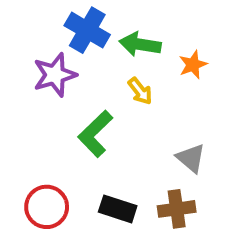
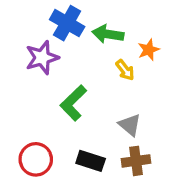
yellow arrow: (140, 91) -> (125, 70), moved
gray triangle: (191, 158) -> (130, 125), moved

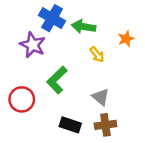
orange star: (149, 50) -> (126, 39), moved
purple star: (42, 58) -> (33, 45), turned -30
red circle: (36, 159) -> (22, 99), moved

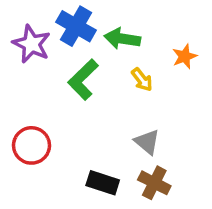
purple star: (33, 45) -> (31, 44), moved
green L-shape: (57, 80) -> (83, 80), moved
brown cross: (105, 125) -> (154, 183), turned 35

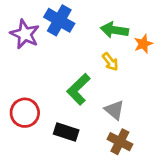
green arrow: (122, 39) -> (114, 30), moved
green L-shape: (83, 80) -> (79, 89), moved
black rectangle: (103, 183) -> (66, 132), moved

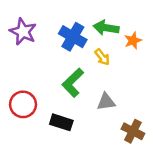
blue cross: (59, 20) -> (73, 37), moved
gray triangle: (114, 110) -> (106, 102), turned -48
brown cross: (120, 142) -> (133, 131), moved

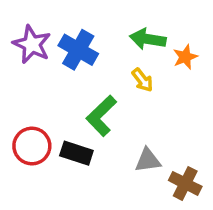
blue cross: (73, 37) -> (78, 50), moved
gray triangle: (106, 102) -> (148, 160), moved
black rectangle: (61, 122) -> (76, 153), moved

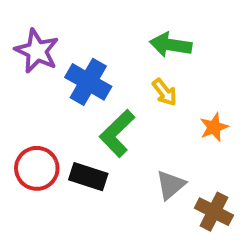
blue cross: (78, 50) -> (88, 82), moved
orange star: (185, 57) -> (214, 127), moved
gray triangle: (148, 160) -> (171, 185), turned -32

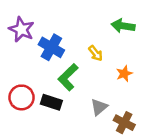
green arrow: (171, 45) -> (123, 26), moved

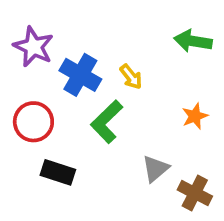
yellow arrow: (96, 53) -> (131, 77), moved
red circle: (22, 97) -> (33, 122), moved
black rectangle: (51, 102) -> (58, 172), moved

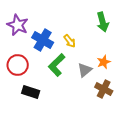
green arrow: (193, 41) -> (103, 22), turned -114
gray triangle: (155, 169) -> (85, 70), moved
brown cross: (195, 193) -> (104, 89), moved

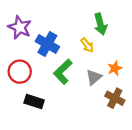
green arrow: (103, 22) -> (100, 24), moved
yellow arrow: (70, 41) -> (87, 45), moved

